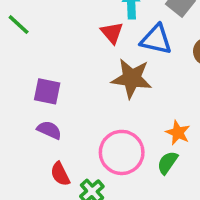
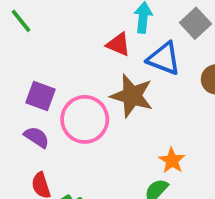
red triangle: (112, 33) -> (118, 44), turned -35
pink circle: (122, 152) -> (85, 119), moved

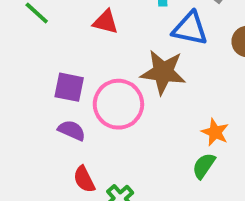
red triangle: (118, 44) -> (106, 22), moved

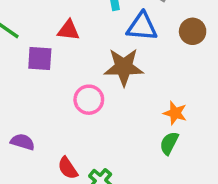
purple square: (69, 87) -> (40, 58), moved
pink circle: (118, 104) -> (89, 100), size x0.7
purple semicircle: (72, 130) -> (23, 142), moved

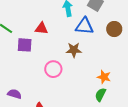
brown star: (124, 67) -> (74, 50), size x0.7

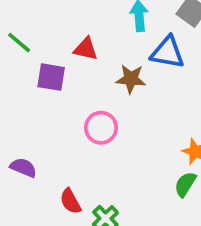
brown star: (74, 50) -> (131, 79), moved

